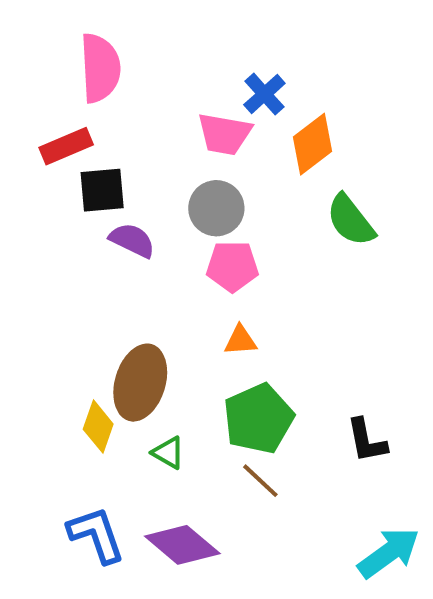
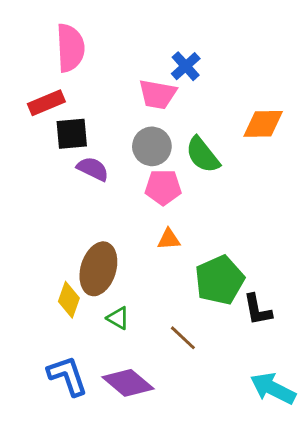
orange diamond: (313, 144) -> (263, 124), moved, turned 36
green semicircle: (351, 220) -> (203, 155), moved
green pentagon: (258, 419) -> (219, 280), moved
cyan arrow: (389, 553) -> (273, 388), turned -117

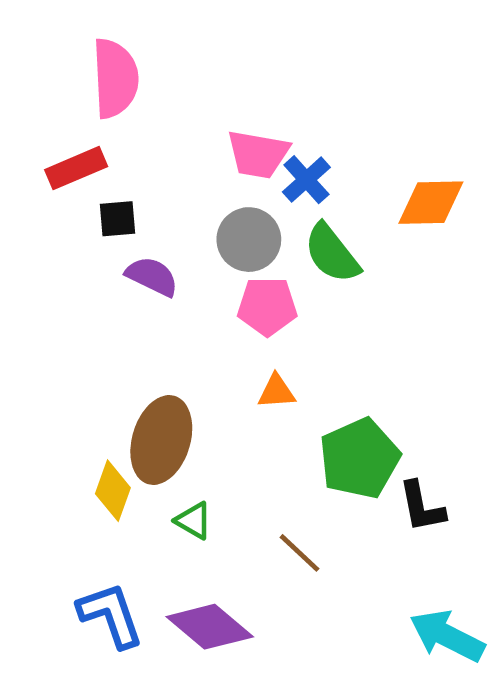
blue cross: (186, 66) -> (306, 180), moved
black square: (72, 134) -> (117, 219), size x0.7

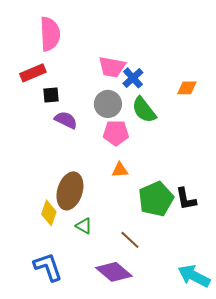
orange diamond: (431, 203) -> (187, 88), size x0.7
black L-shape: (422, 507) -> (186, 199), moved
purple diamond: (210, 627) -> (114, 272), moved

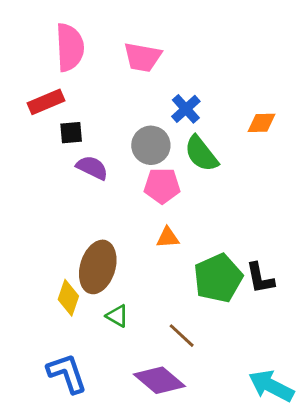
pink trapezoid: (112, 67) -> (143, 57), moved

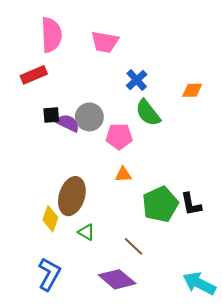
black square: (71, 133) -> (51, 115), moved
gray circle: (151, 145) -> (89, 117), moved
blue L-shape: (67, 373) -> (49, 274), turned 48

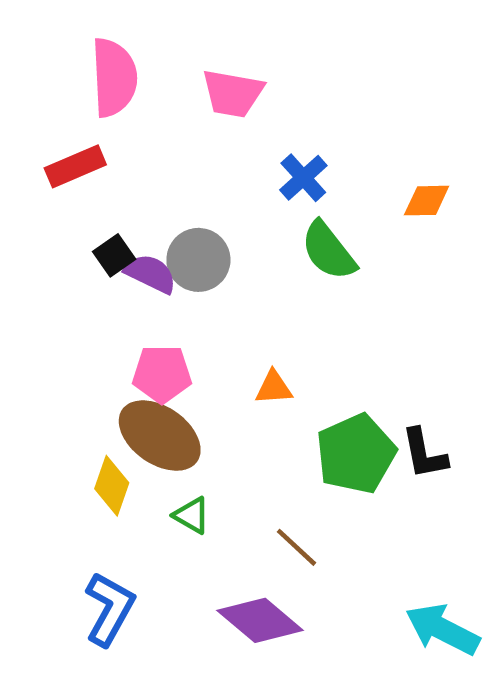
black square: (51, 115) -> (114, 255), turned -30
pink pentagon: (119, 136) -> (162, 374), moved
brown ellipse: (72, 196) -> (160, 436), turned -72

